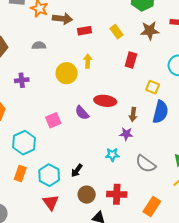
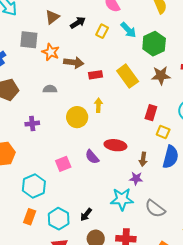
yellow rectangle: (116, 32) -> (128, 76), size x1.6
red rectangle: (131, 60) -> (151, 113), moved
cyan star: (112, 155) -> (122, 199), size x1.6

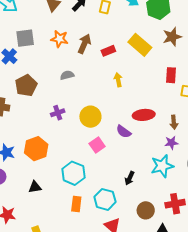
gray square: (29, 40) -> (25, 38), moved
brown arrow: (74, 62) -> (84, 44), turned -60
yellow circle: (77, 117) -> (90, 117), moved
black arrow: (86, 215) -> (130, 178), moved

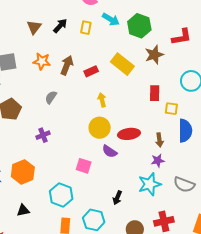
gray semicircle: (67, 75) -> (51, 97), turned -40
yellow circle: (90, 117) -> (100, 128), moved
pink square: (97, 145) -> (84, 166), turned -35

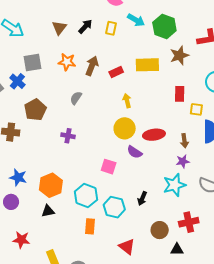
yellow rectangle: (122, 64) -> (147, 65), turned -40
purple cross: (43, 135) -> (68, 136), turned 32
orange hexagon: (23, 172) -> (51, 185), moved
cyan hexagon: (94, 220) -> (114, 207), moved

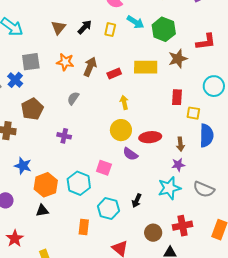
blue star: (18, 177) -> (23, 166), moved
cyan hexagon: (86, 196) -> (79, 183), moved
red star: (21, 240) -> (15, 238), turned 30

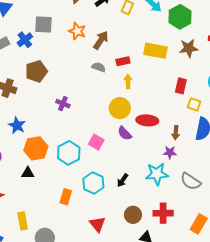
red rectangle: (114, 73) -> (123, 61), moved
gray semicircle: (73, 98) -> (99, 67), moved, turned 64

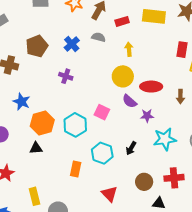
blue cross: (25, 40) -> (72, 44), moved
red rectangle: (123, 61) -> (122, 21), moved
purple star: (170, 152) -> (147, 116), moved

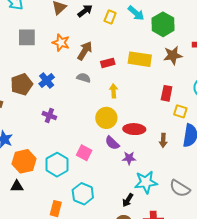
blue cross: (72, 44) -> (47, 80), moved
black arrow: (131, 148) -> (128, 200), moved

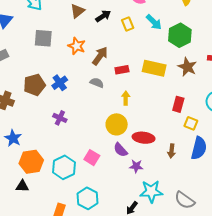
yellow rectangle: (110, 17) -> (128, 24), turned -48
brown star: (173, 55) -> (187, 67), turned 30

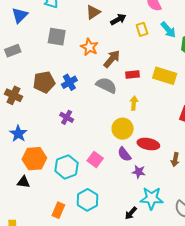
gray semicircle: (97, 83) -> (106, 85), size x1.5

